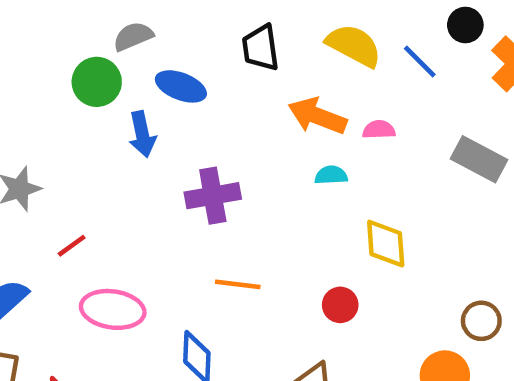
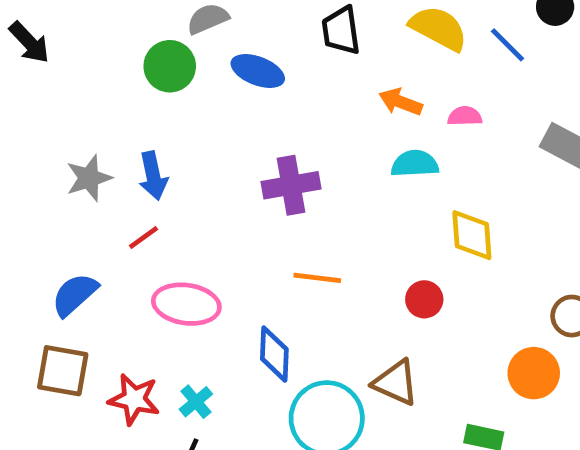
orange arrow: (317, 116) -> (400, 102), size x0.7
blue arrow: (142, 134) -> (153, 176), moved
cyan semicircle: (331, 175) -> (415, 164), size x1.4

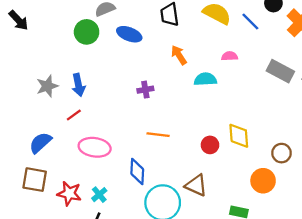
orange arrow: (400, 102) -> (179, 55), moved, turned 36
purple cross: (291, 185) -> (145, 90), size x0.6
yellow diamond: (472, 235) -> (239, 136), moved

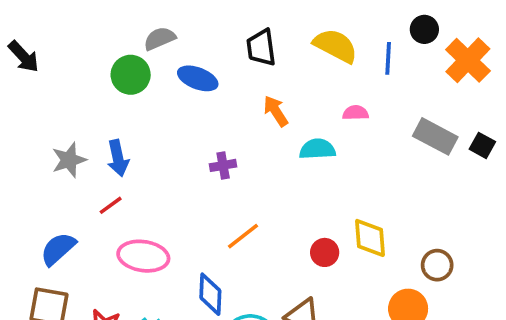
blue line: (250, 22) -> (388, 58), turned 48
orange line: (158, 135) -> (243, 236), turned -45

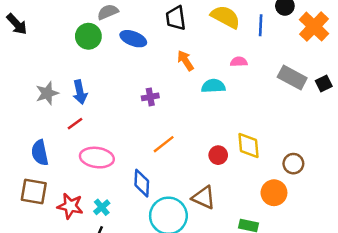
black square: (482, 145) -> (324, 84), turned 35
blue semicircle: (58, 249) -> (40, 153), turned -60

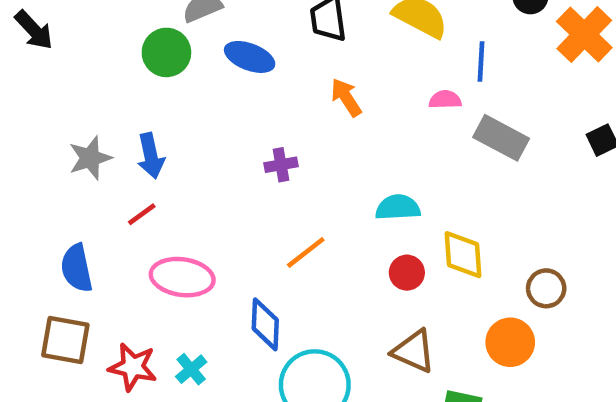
blue line: (261, 25) -> (481, 61), moved
gray rectangle: (292, 77) -> (501, 138), moved
cyan semicircle: (213, 86) -> (398, 207), moved
brown triangle: (204, 198) -> (414, 351), moved

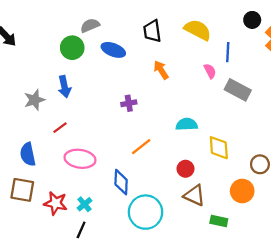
pink semicircle: (445, 100) -> (210, 71), turned 64
blue arrow: (151, 156) -> (64, 87), moved
red circle: (407, 273) -> (186, 169), moved

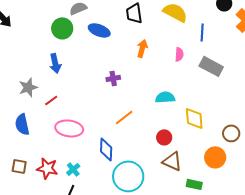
orange arrow: (161, 70) -> (142, 48), turned 48
pink semicircle: (210, 71) -> (179, 54), moved, turned 32
gray star: (34, 100) -> (28, 87), moved
brown square: (22, 190) -> (19, 166), moved, size x0.7

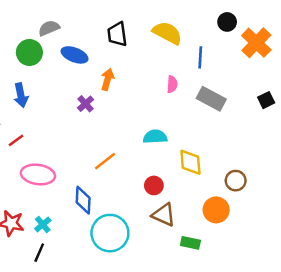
orange arrow: (142, 48) -> (107, 79), moved
purple cross: (113, 78) -> (86, 104), moved, turned -32

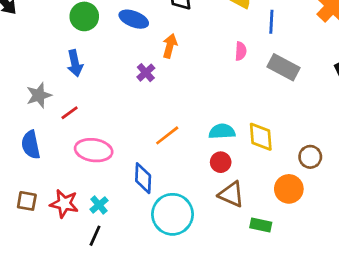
cyan semicircle: (155, 137) -> (222, 131), moved

